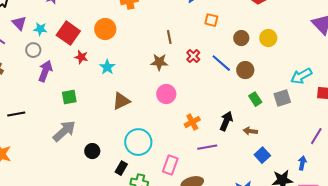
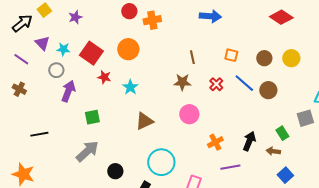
orange square: (211, 20) -> (231, 55), moved
red cross: (193, 56) -> (216, 84), moved
green rectangle: (255, 99) -> (282, 133), moved

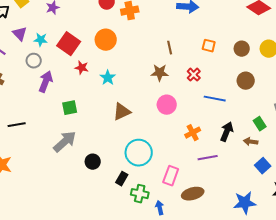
blue line: (244, 83) -> (215, 99), moved, turned -30

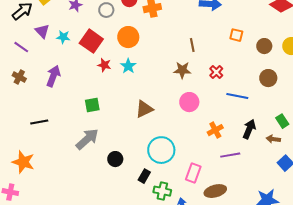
orange square: (209, 46) -> (236, 35), moved
gray circle: (34, 61) -> (106, 10), moved
cyan star: (108, 78) -> (128, 66), moved
purple arrow: (46, 82) -> (53, 76), moved

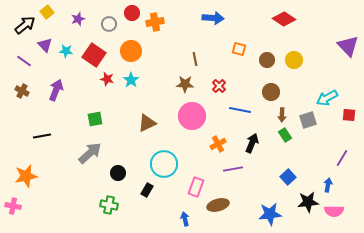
pink circle: (189, 102) -> (192, 116), size x1.4
brown arrow: (273, 139) -> (282, 115), moved, turned -96
orange star: (23, 162) -> (26, 176), turned -30
green cross: (162, 191) -> (109, 205), moved

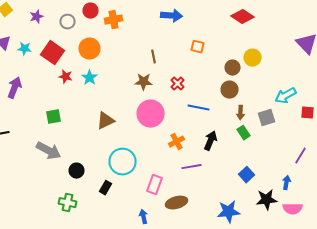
brown circle: (267, 60) -> (232, 68), moved
gray arrow: (90, 153) -> (48, 151), turned 70

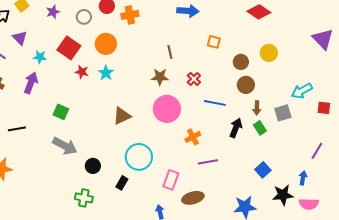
cyan star: (24, 49) -> (40, 57), moved
brown circle: (232, 68) -> (241, 62), moved
green square: (54, 117) -> (61, 112), moved, turned 35
black arrow: (210, 141) -> (236, 128), moved

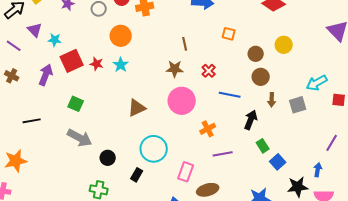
red square: (69, 48) -> (72, 61), moved, turned 30
cyan star: (40, 57) -> (55, 40), moved
green rectangle: (260, 128) -> (263, 146), moved

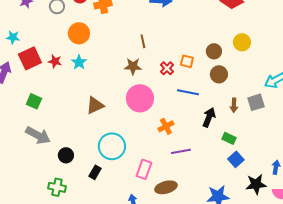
orange square: (229, 34) -> (187, 61), moved
brown arrow: (272, 100) -> (234, 105), moved
green rectangle: (263, 146) -> (229, 138), moved, turned -32

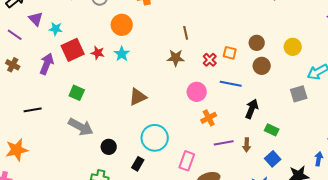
yellow circle: (242, 42) -> (293, 47), moved
pink circle: (140, 98) -> (197, 92), moved, size x0.7
brown arrow: (234, 105) -> (247, 145), moved
blue square: (236, 159) -> (273, 159), moved

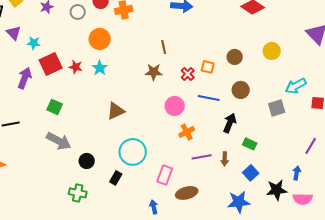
yellow circle: (293, 47) -> (272, 51), moved
brown circle: (262, 66) -> (241, 90), moved

